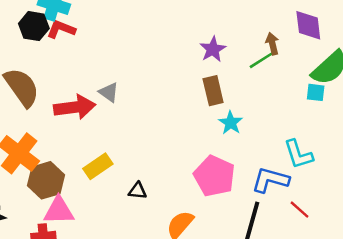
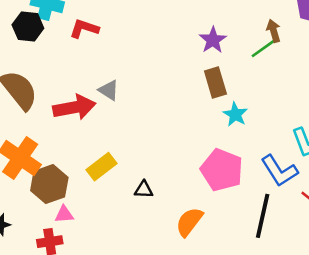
red L-shape: (61, 29) -> (84, 29), moved
blue L-shape: (270, 180) -> (279, 171), turned -135
pink triangle: (59, 211) -> (64, 214), size x0.6

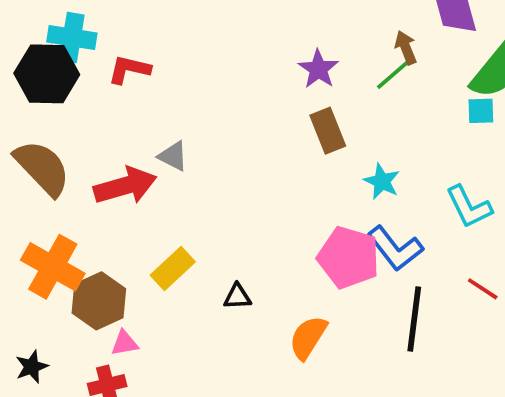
black hexagon: (28, 27) -> (47, 74), size x1.4
cyan star: (235, 114) -> (382, 181), moved
blue L-shape: (279, 171) -> (395, 248), moved

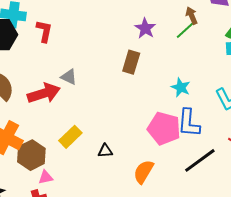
red L-shape: (129, 69) -> (44, 31), turned 90
brown rectangle: (328, 131) -> (131, 62), moved, turned 40
blue L-shape: (395, 248) -> (189, 123), turned 44
black line: (414, 319) -> (200, 160), turned 48

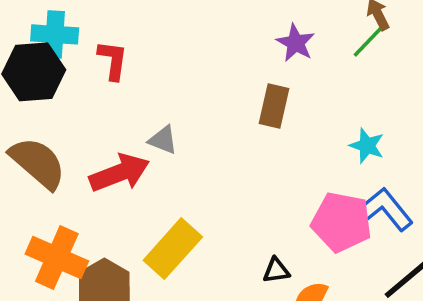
blue L-shape: (189, 123) -> (386, 209), turned 140
yellow rectangle: (70, 137) -> (173, 249), size x1.4
black triangle: (105, 151) -> (276, 270), moved

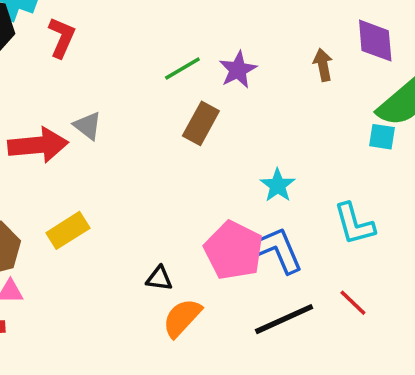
green line: (368, 41) -> (182, 68), moved
yellow rectangle: (173, 249) -> (68, 230), size x0.7

